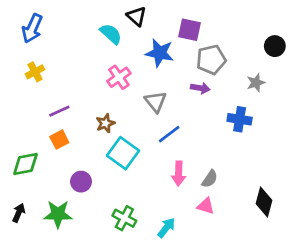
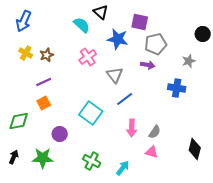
yellow cross: (35, 72) -> (26, 53), turned -32
brown star: (105, 123) -> (47, 55), moved

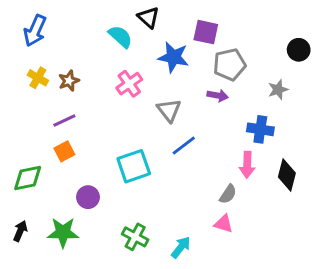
cyan square: (91, 113) -> (134, 166), turned 35
pink arrow: (132, 128) -> (247, 165), moved
black diamond: (195, 149) -> (287, 175), moved

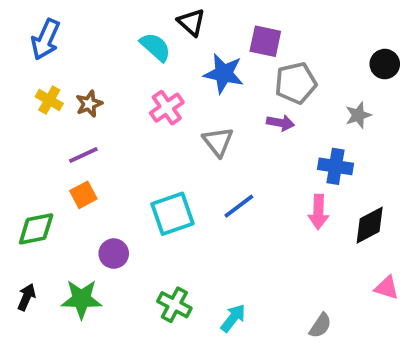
blue line: (184, 146) -> (239, 206), moved
black diamond: (287, 175) -> (370, 225), turned 48
gray semicircle: (228, 194) -> (320, 326), moved
pink triangle: (224, 224) -> (387, 288), moved

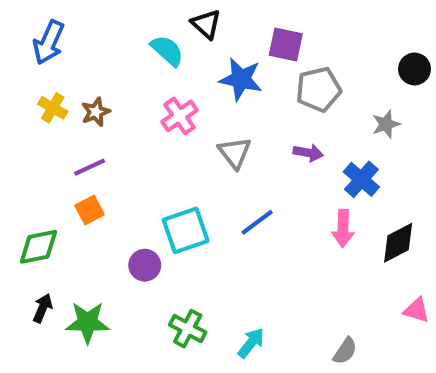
purple arrow: (281, 123) -> (308, 153), moved
blue cross: (335, 166) -> (361, 179), turned 32
purple circle: (114, 254) -> (145, 265), moved
black arrow: (27, 297) -> (43, 308), moved

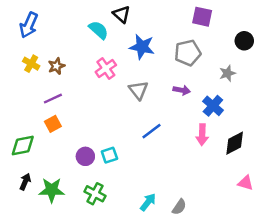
purple square: (286, 44) -> (202, 17), moved
cyan square: (186, 230) -> (109, 155), moved, size x0.6
green cross: (188, 329) -> (95, 194), moved
gray semicircle: (345, 351) -> (179, 207), moved

